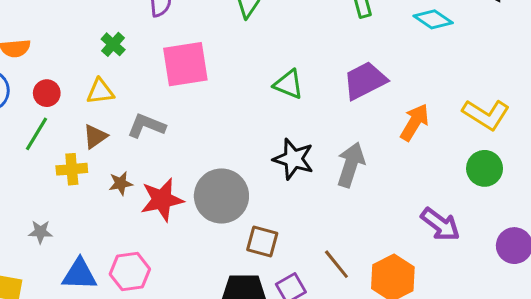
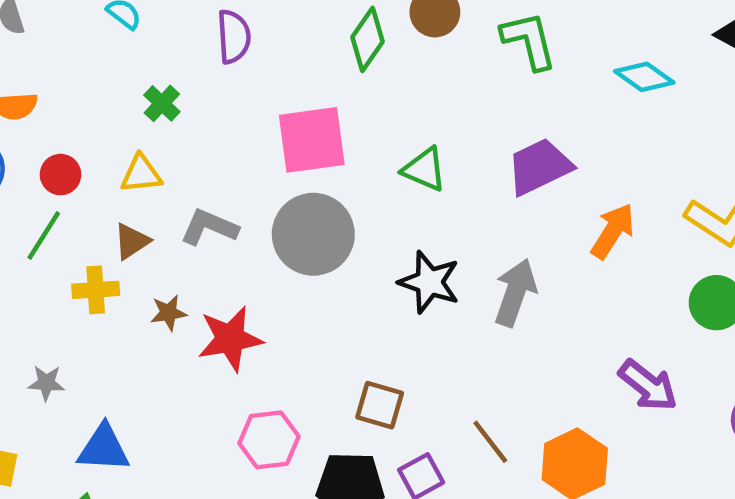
pink square: (185, 64) -> (312, 140), moved
gray circle: (221, 196) -> (313, 234), moved
pink hexagon: (130, 272) -> (269, 440), moved

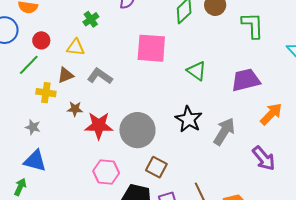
gray circle: (313, 234) -> (137, 130), moved
gray star: (46, 383) -> (33, 127), moved
purple arrow: (648, 385) -> (264, 158), moved

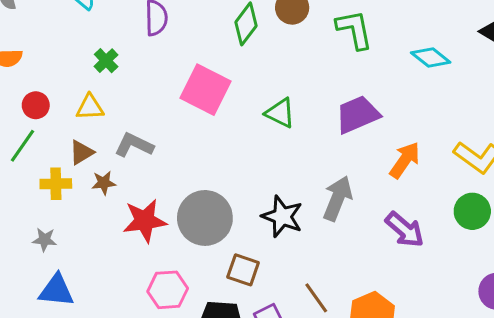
pink square: (151, 48) -> (206, 90), turned 32
brown star: (75, 109) -> (104, 183), moved
black star: (189, 119) -> (282, 216), moved

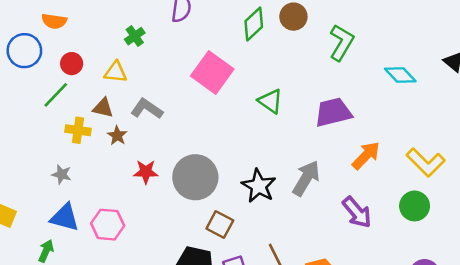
green L-shape: (354, 30) -> (342, 42), turned 33
brown triangle: (81, 152) -> (103, 108), turned 35
brown star: (104, 183) -> (117, 136), turned 30
red star: (145, 221) -> (146, 172), size x0.7
pink hexagon: (168, 290) -> (108, 225), moved

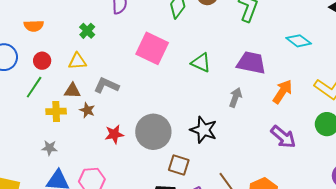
orange semicircle: (54, 21) -> (34, 26), moved
cyan diamond: (400, 75) -> (299, 41), moved
purple trapezoid: (333, 112) -> (251, 63), turned 36
gray arrow: (306, 178) -> (235, 97), moved, size x0.7

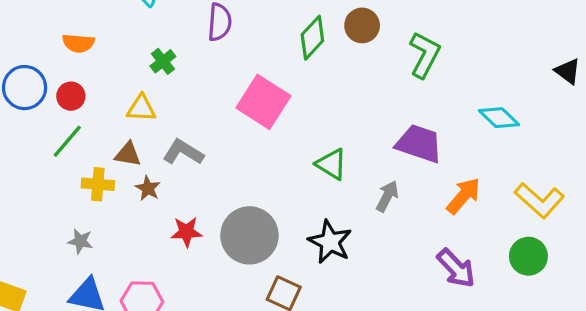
red circle: (42, 61) -> (71, 96), moved
green triangle: (201, 63) -> (331, 164), moved

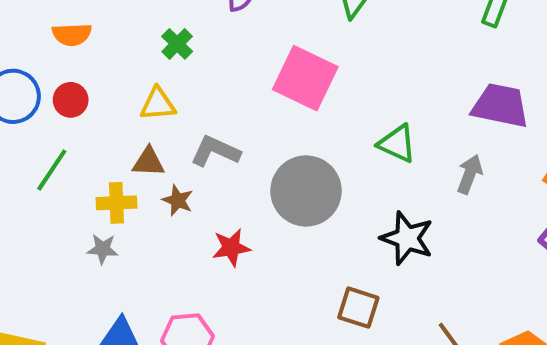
green line: (67, 141) -> (52, 170), moved
gray circle: (249, 235) -> (306, 191), moved
gray star: (80, 241) -> (103, 249), moved

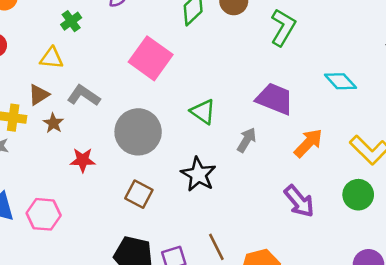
brown triangle: (148, 162) -> (39, 95), turned -45
brown square: (358, 308) -> (139, 194), moved

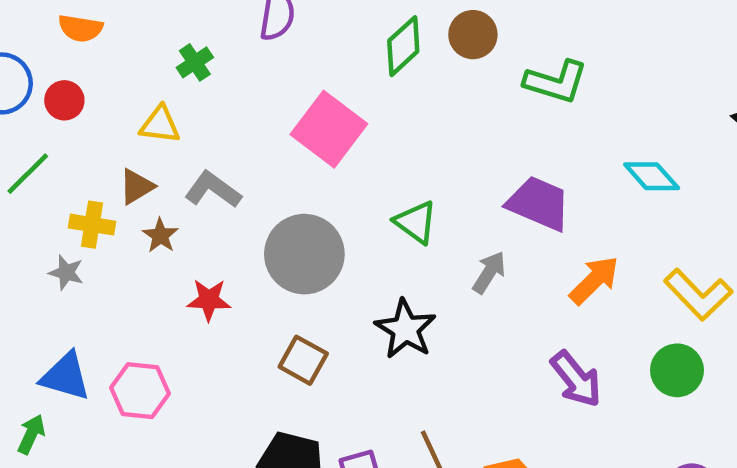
green L-shape: (283, 27) -> (556, 82), turned 75

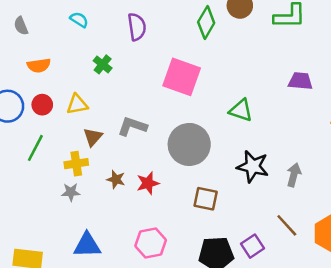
yellow triangle: (160, 125) -> (77, 104), moved
purple trapezoid: (539, 203) -> (300, 81), size x0.7
brown star: (160, 236) -> (116, 179), moved
gray arrow: (489, 272) -> (294, 175), moved
pink hexagon: (140, 391) -> (151, 243), moved

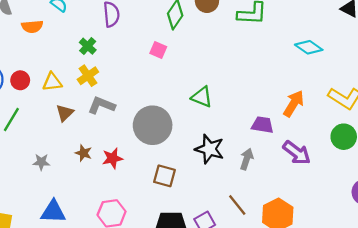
green cross: (103, 64) -> (88, 46), moved
orange semicircle: (39, 65) -> (32, 27), moved
pink square: (182, 77) -> (158, 50), moved, size x0.5
purple trapezoid: (300, 81) -> (262, 125), moved
yellow cross: (76, 164) -> (88, 76), moved, turned -30

